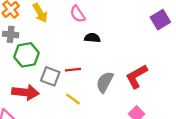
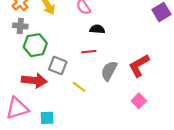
red line: (73, 70) -> (89, 52), moved

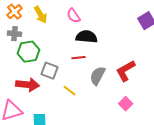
black semicircle: (97, 29) -> (87, 37), size x1.5

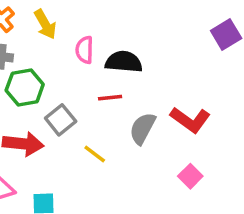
pink semicircle: (74, 16) -> (84, 50), moved, turned 35
gray square: (50, 71) -> (61, 120), turned 30
red L-shape: (126, 71) -> (190, 120), turned -115

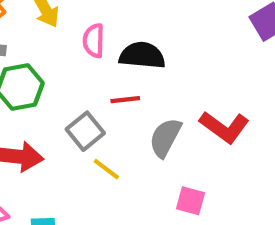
gray square: (61, 120) -> (85, 131), moved
pink square: (190, 176) -> (191, 201), moved, turned -30

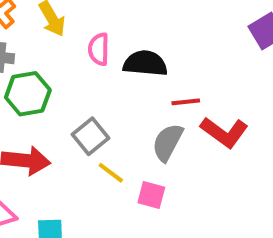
red line: (125, 100) -> (186, 102), moved
pink square: (191, 201) -> (151, 195), moved

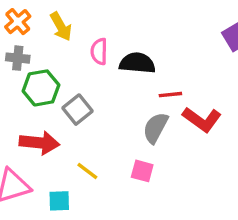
gray square: (91, 136) -> (78, 110), moved
yellow line: (111, 173) -> (87, 171), moved

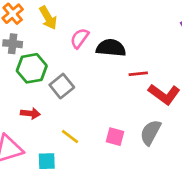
pink semicircle: (99, 51) -> (80, 38), turned 35
gray semicircle: (156, 128) -> (151, 132), moved
red arrow: (39, 143) -> (30, 113), size x0.6

